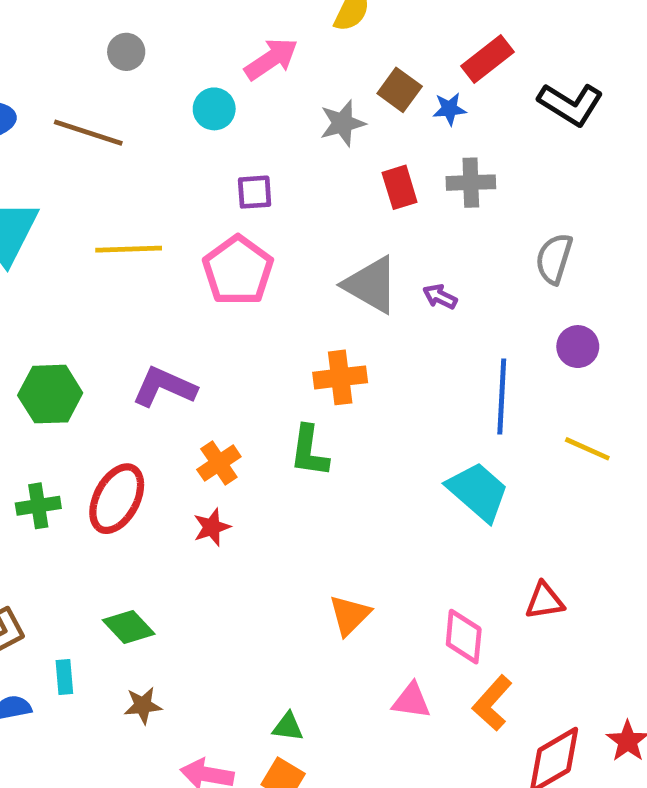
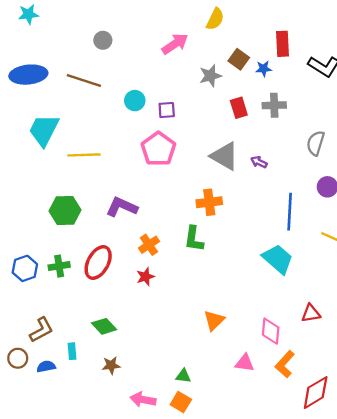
red rectangle: (487, 59) -> (283, 44), turned -55
cyan circle: (214, 109) -> (135, 101), moved
yellow line: (129, 249) -> (84, 155), moved

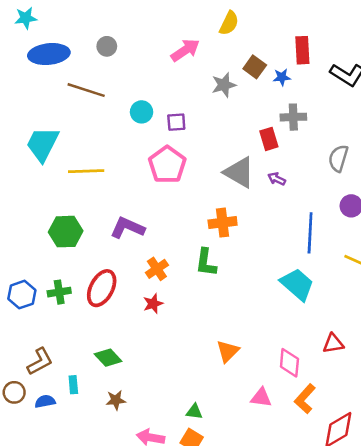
blue ellipse: (28, 75) -> (49, 54), moved
red rectangle: (239, 108) -> (269, 139), moved

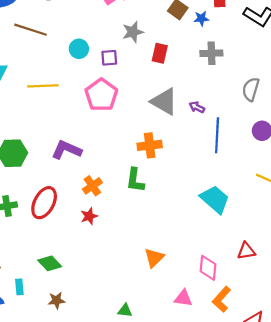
gray star: (224, 85) -> (133, 32), moved
red rectangle: (269, 139) -> (160, 53), moved, turned 30
yellow line: (86, 171) -> (43, 86), moved
blue line: (310, 233) -> (217, 135), moved

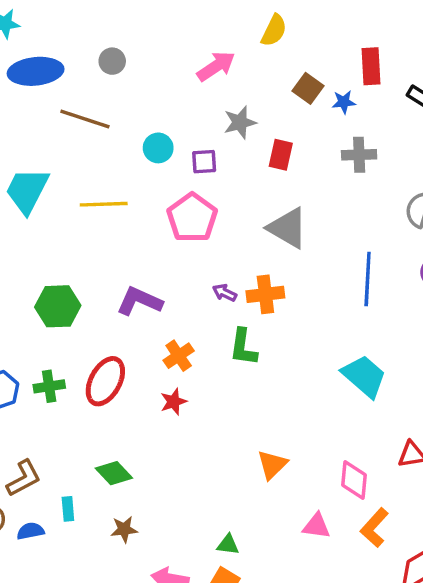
purple arrow: (197, 107) -> (225, 293), moved

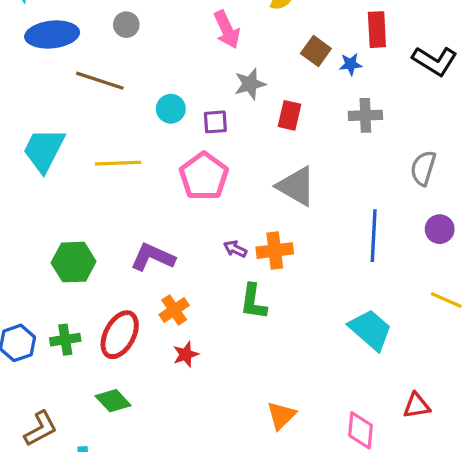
pink arrow: (216, 66) -> (227, 30), turned 99
orange cross: (179, 356) -> (174, 310), moved
green diamond: (114, 473) -> (113, 401), moved

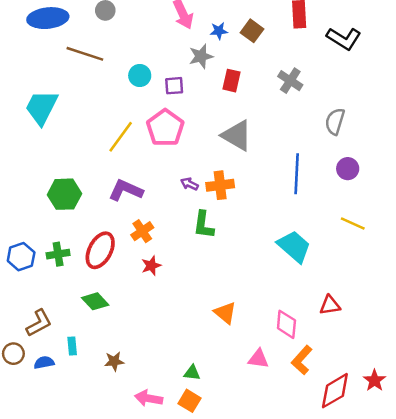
blue star: (351, 64) -> (219, 31), moved
gray cross: (365, 115) -> (290, 81), turned 35
yellow line: (118, 163) -> (121, 137), moved, turned -52
orange triangle: (281, 415) -> (225, 313), turned -35

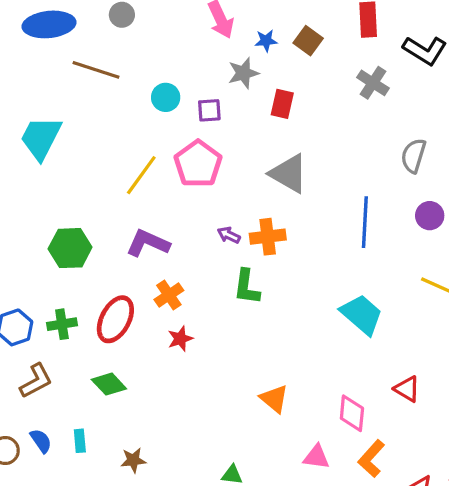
gray cross: (290, 81) -> (373, 83), moved
red triangle: (330, 305) -> (407, 389), turned 40
brown L-shape: (39, 323) -> (36, 381), moved
blue semicircle: (44, 363) -> (41, 441), moved, turned 66

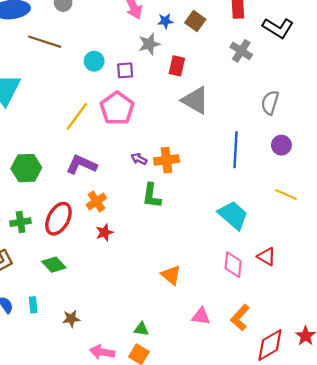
gray triangle: (289, 174) -> (195, 100), moved
red triangle: (407, 389) -> (266, 257), moved
pink diamond: (352, 413) -> (233, 265), moved

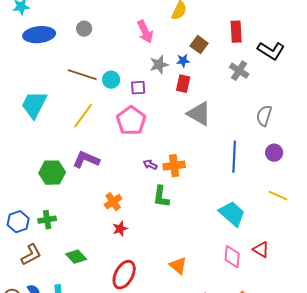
blue star: (165, 21) -> (183, 61), moved
brown line: (45, 42) -> (82, 75), moved
yellow line: (77, 116) -> (83, 116), moved
purple L-shape: (81, 165) -> (86, 160), moved
red ellipse: (58, 219) -> (124, 275), moved

